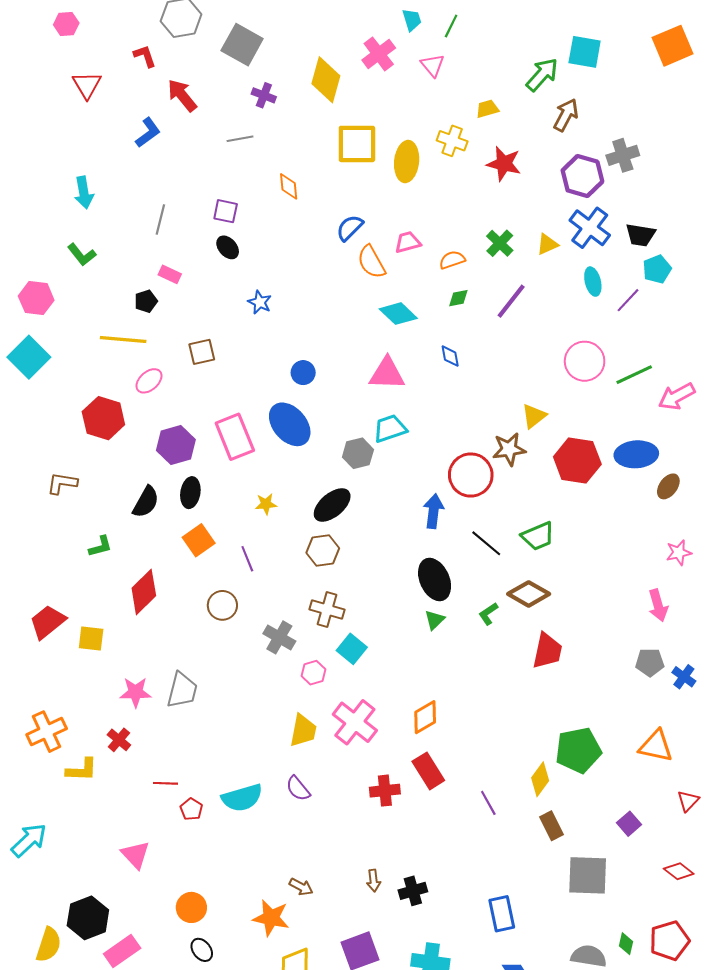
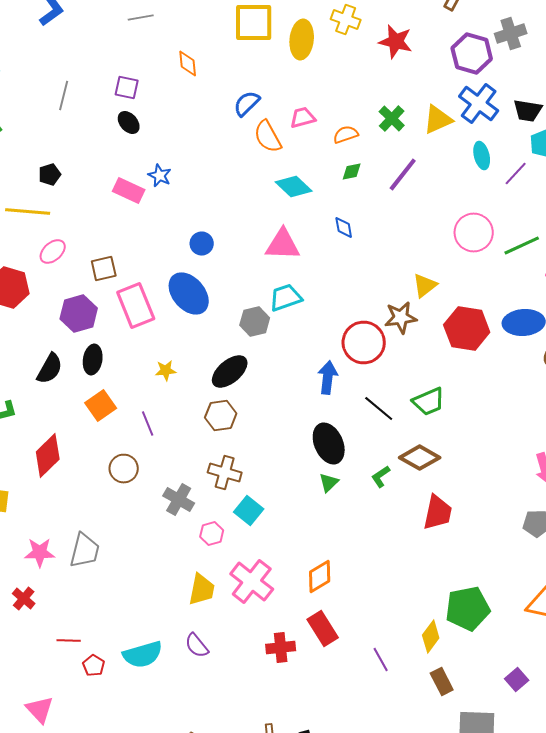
yellow triangle: (547, 244) -> (438, 120), size x1.4
pink rectangle: (170, 274) -> (129, 190), moved, size x1.4
brown square: (202, 352) -> (104, 268), moved

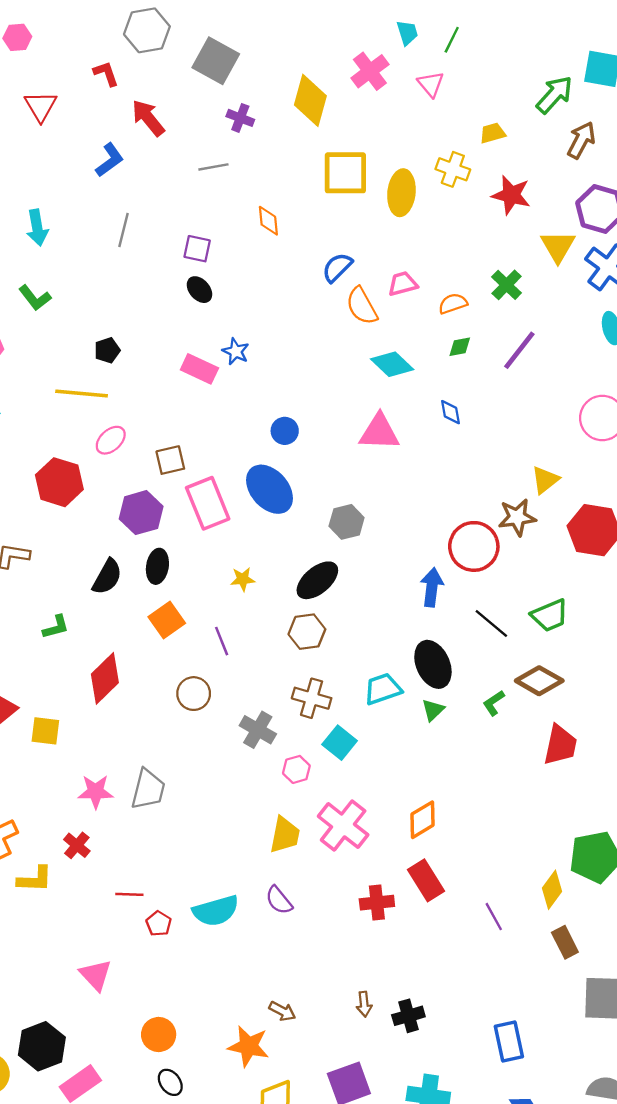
gray line: (64, 96) -> (124, 230), moved
yellow triangle: (438, 120) -> (558, 246), moved, turned -36
cyan trapezoid: (286, 298) -> (383, 689), moved

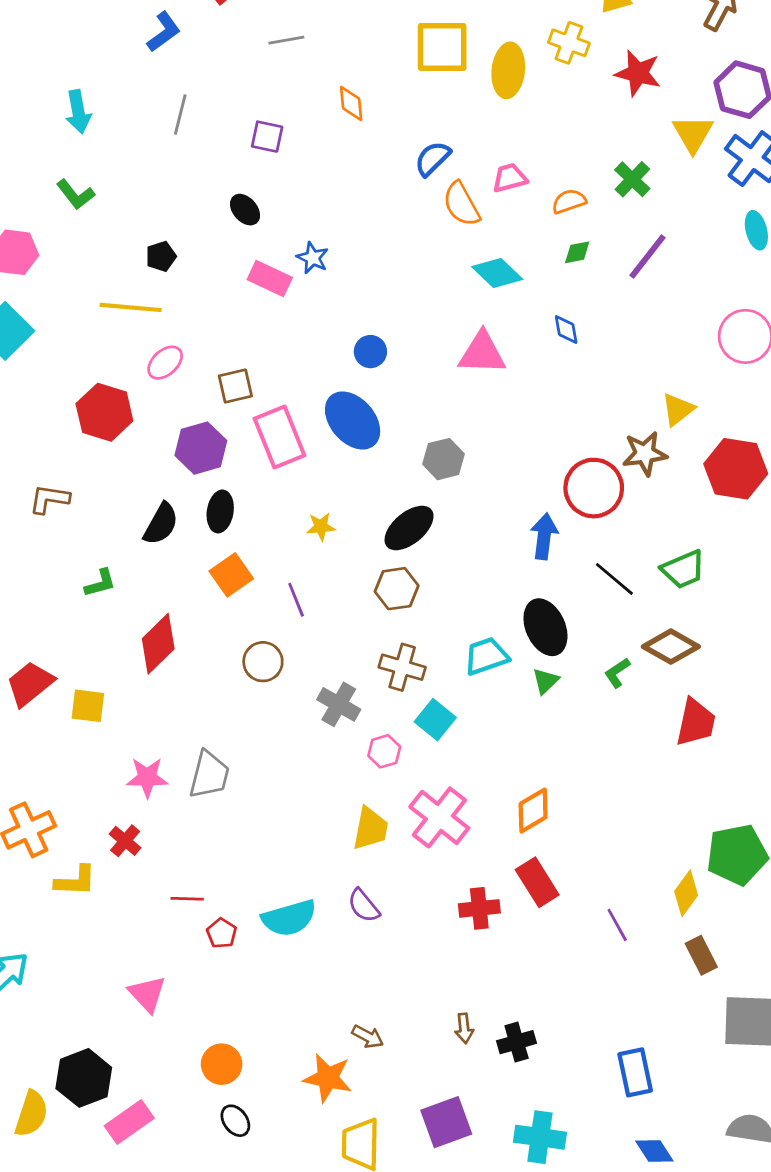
black ellipse: (199, 290) -> (245, 210), moved

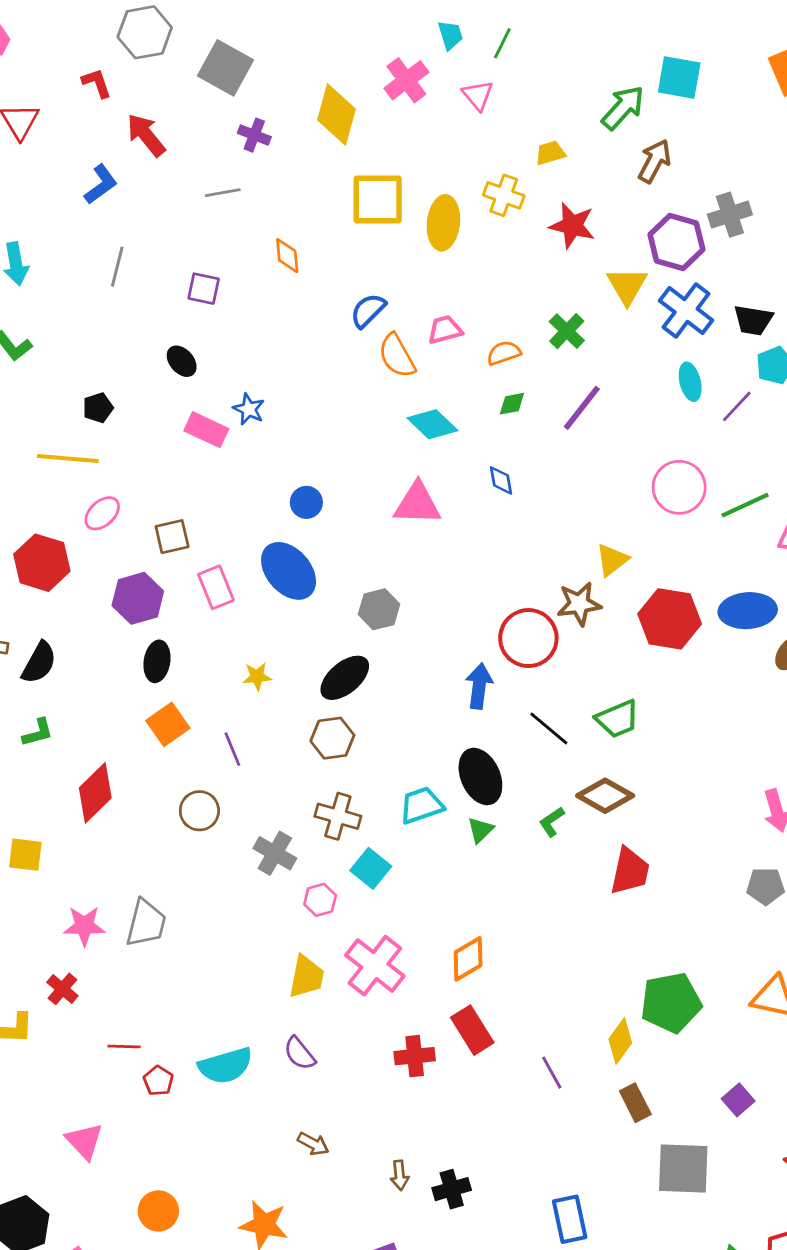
pink rectangle: (279, 437) -> (216, 587), size x0.7
black semicircle: (161, 524) -> (39, 663), moved
brown arrow: (368, 1037) -> (313, 1144), moved

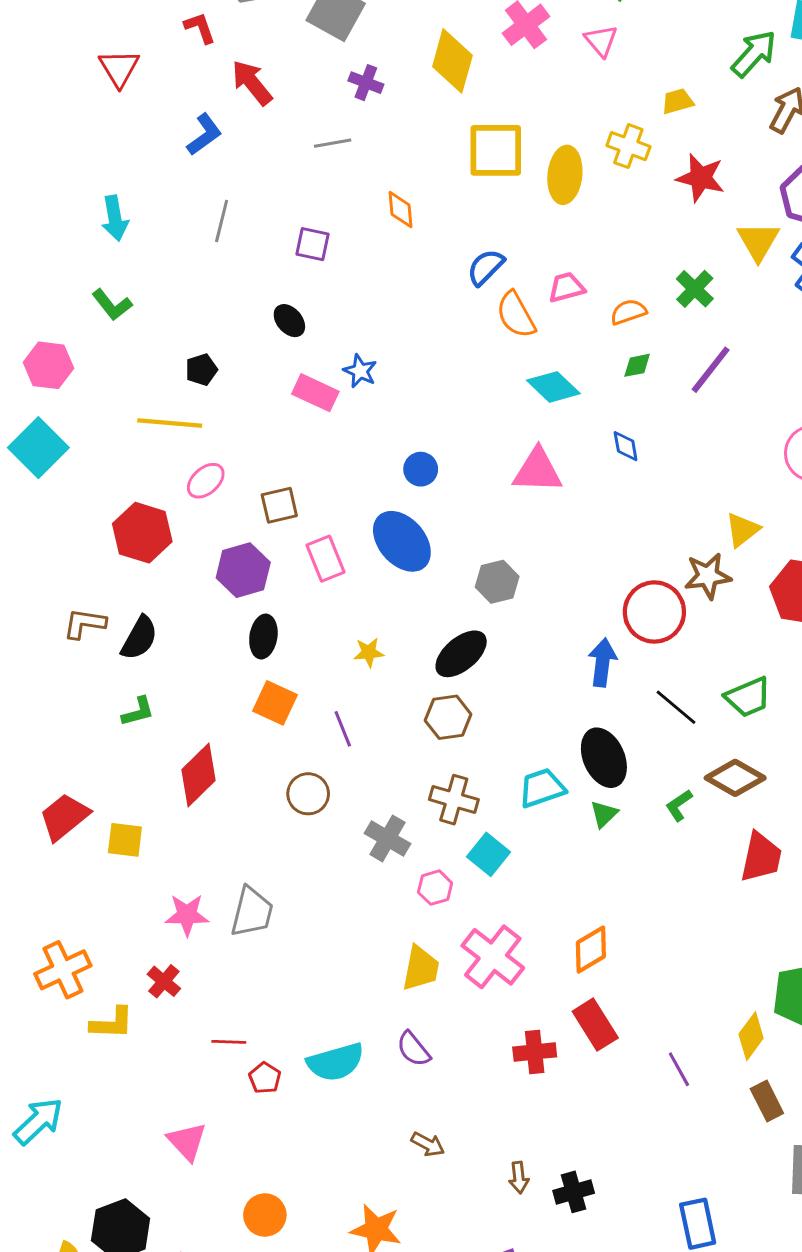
orange square: (168, 724) -> (275, 703), turned -30

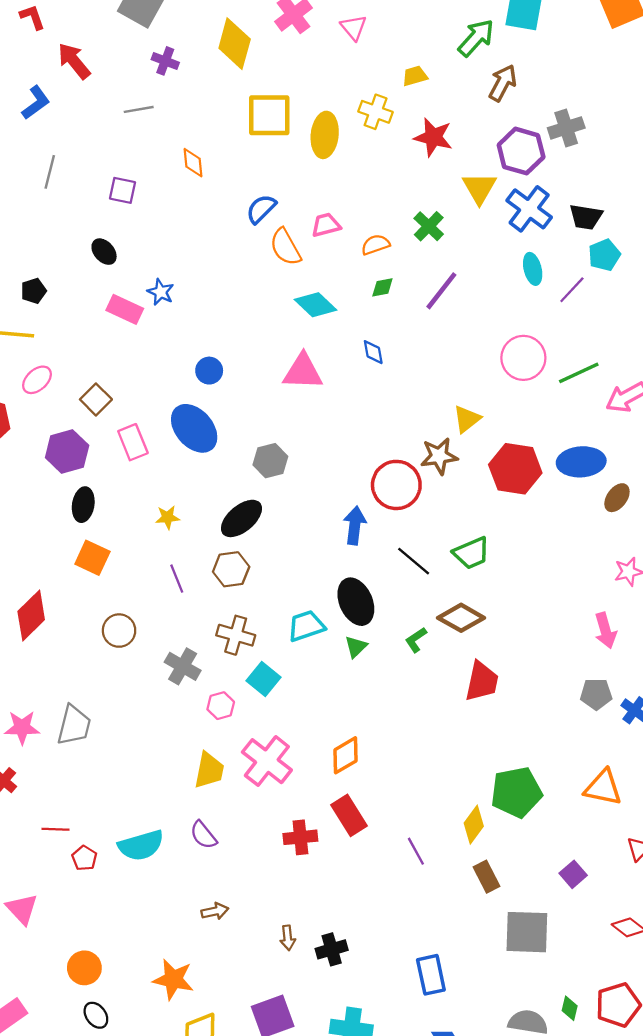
brown square: (279, 505) -> (96, 399), turned -32
purple line: (343, 729) -> (177, 579), moved
brown arrow: (428, 1144) -> (215, 911), turned -40

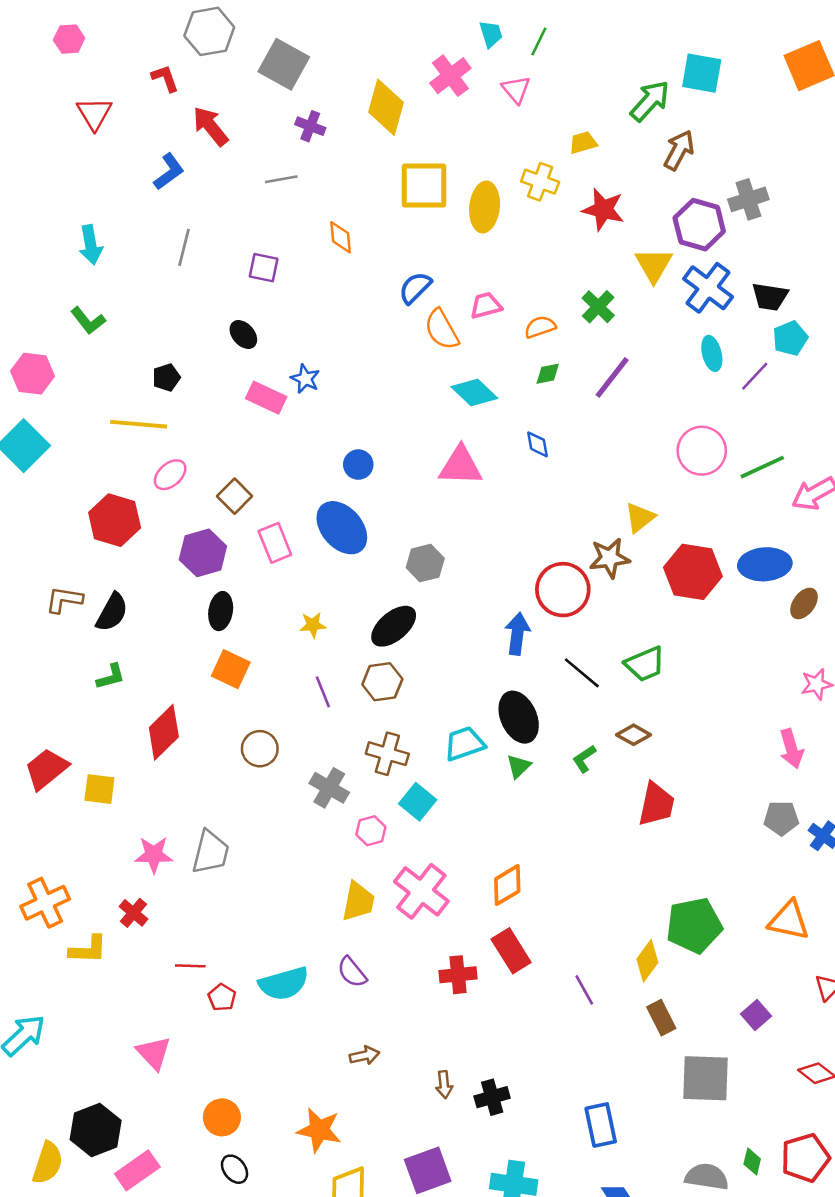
brown diamond: (461, 618) -> (634, 735), size x0.7

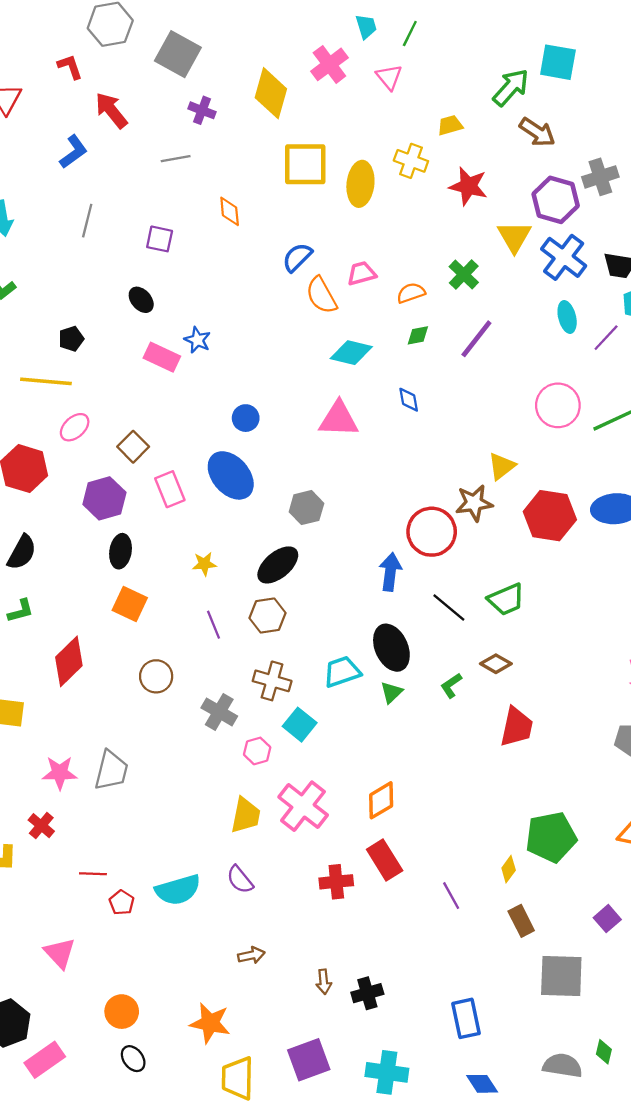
brown arrow: (679, 150) -> (537, 132), turned 96
cyan diamond: (474, 393) -> (351, 353), turned -30
yellow diamond: (647, 961) -> (509, 869), size x0.7

